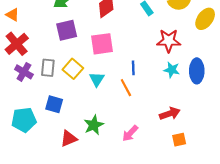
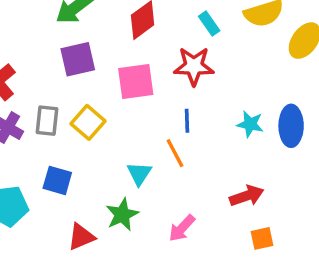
red star: (169, 41) -> (194, 66), moved
cyan triangle: (97, 79) -> (139, 174), moved

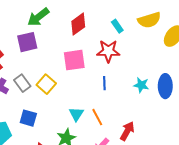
purple square: (78, 59) -> (27, 42), moved
gray rectangle: (47, 121) -> (22, 83), turned -42
orange line: (175, 153) -> (97, 117), moved
red arrow: (247, 196) -> (127, 131), moved, turned -42

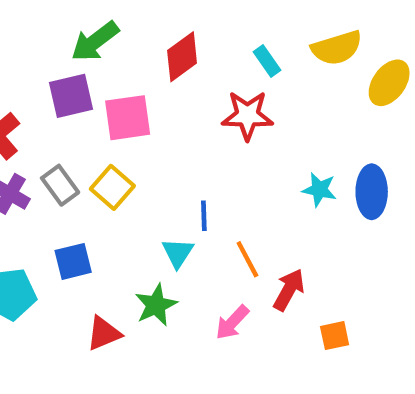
pink square: (74, 60) -> (128, 118), moved
blue line: (104, 83) -> (204, 216), moved
orange line: (97, 117) -> (247, 259), moved
blue square: (28, 118) -> (73, 261), turned -30

